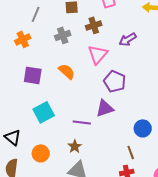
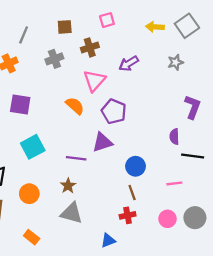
orange semicircle: (67, 71) -> (75, 106), moved
blue circle: (143, 128) -> (136, 166), moved

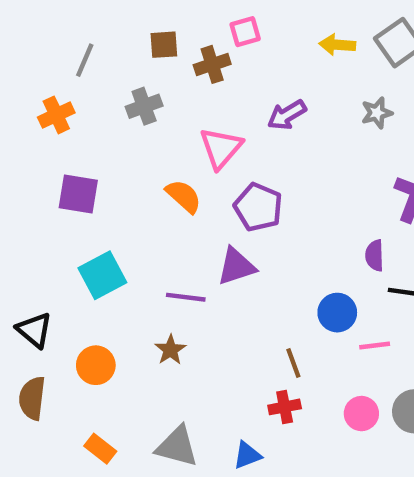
brown cross: (90, 47) -> (212, 64), moved
blue circle: (136, 166) -> (337, 313), moved
gray triangle: (72, 213) -> (177, 446), moved

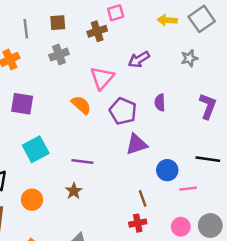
brown square: (164, 45) -> (58, 23), moved
gray line: (85, 60) -> (26, 29), turned -30
purple semicircle: (375, 255) -> (160, 103), moved
purple triangle: (236, 266) -> (136, 144), moved

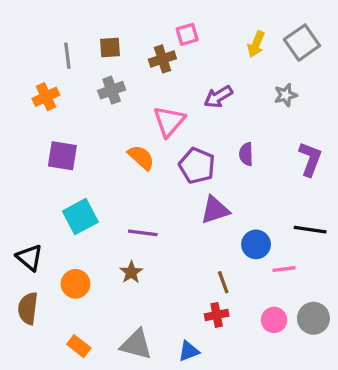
yellow arrow: (167, 20) -> (256, 44), turned -72

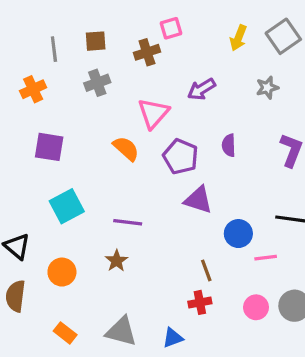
purple triangle: (215, 210) -> (198, 200), turned 36

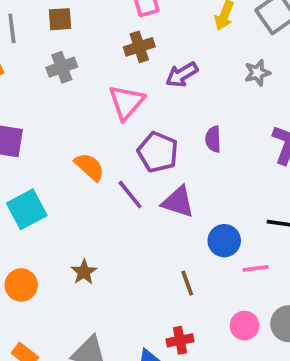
brown cross: (147, 52) -> (139, 47), moved
orange semicircle: (126, 149) -> (89, 167), moved
purple line: (128, 222) -> (130, 195), moved, turned 44
red cross: (200, 302) -> (180, 340), moved

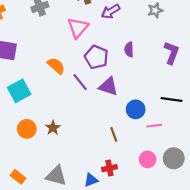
orange circle: (21, 285) -> (27, 129), moved

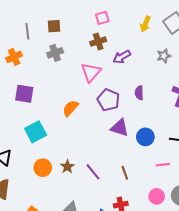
orange semicircle: (56, 66) -> (70, 108), turned -90
purple line: (80, 82) -> (93, 172), moved
blue circle: (136, 109) -> (145, 137), moved

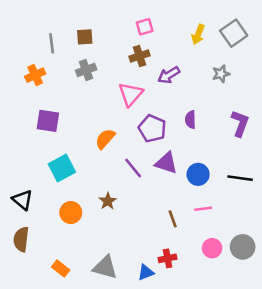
pink line: (163, 165) -> (203, 209), moved
brown star: (67, 167) -> (108, 201), moved
purple line: (93, 172) -> (133, 168), moved

